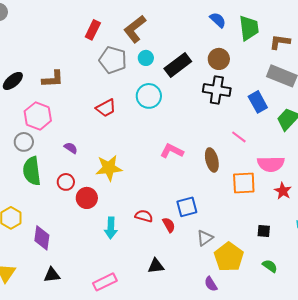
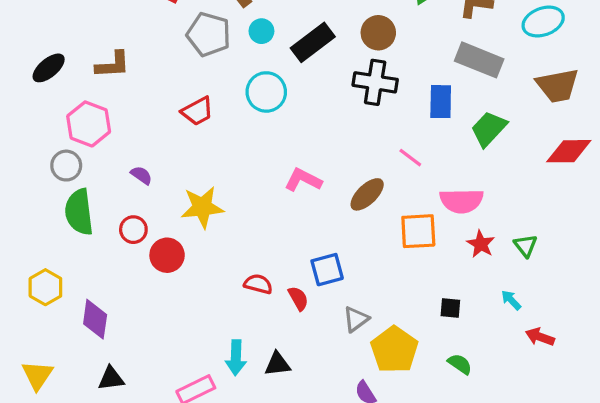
blue rectangle: (258, 102) -> (441, 102), turned 30
brown ellipse: (212, 160) -> (367, 194), turned 60
cyan arrow: (111, 228) -> (236, 358), moved

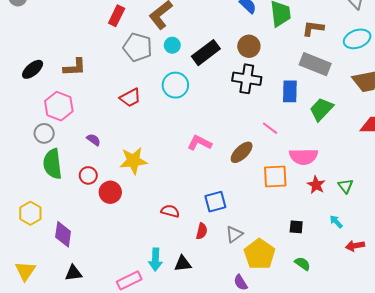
red semicircle: (298, 298) -> (202, 231), moved, turned 42
red arrow: (540, 337) -> (355, 246), turned -30

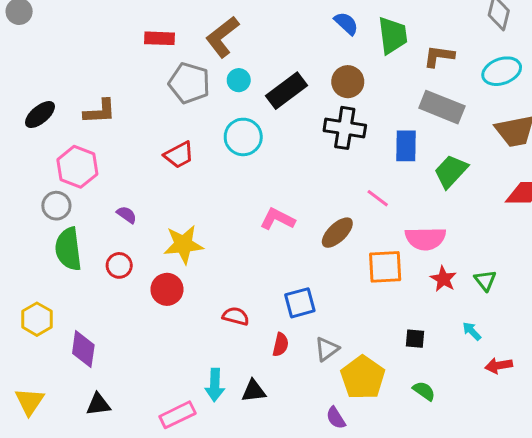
red rectangle: (117, 16) -> (160, 38), turned 66
red circle: (110, 192) -> (167, 289), moved

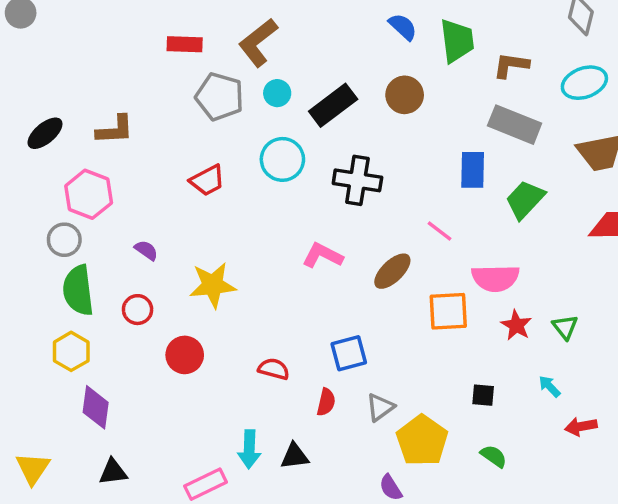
black cross: (345, 128) -> (357, 180), moved
red circle: (167, 289) -> (185, 355), moved
yellow hexagon: (37, 319) -> (71, 351), moved

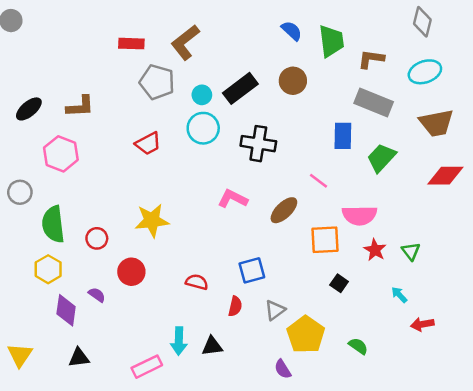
cyan circle: (277, 93) -> (202, 95), moved
gray circle: (64, 240) -> (20, 192), moved
purple semicircle: (146, 250) -> (97, 295), moved
black square: (483, 395) -> (339, 283), moved, turned 30

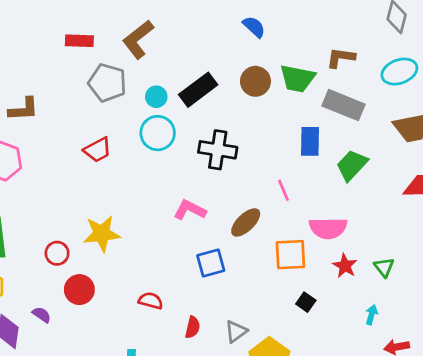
green trapezoid: (331, 41) -> (297, 79), moved, turned 108
pink line: (319, 181) -> (283, 190), turned 30
red circle: (97, 238) -> (57, 253), moved
blue square: (252, 270) -> (211, 263), moved
cyan arrow: (399, 295) -> (371, 315), turned 60

